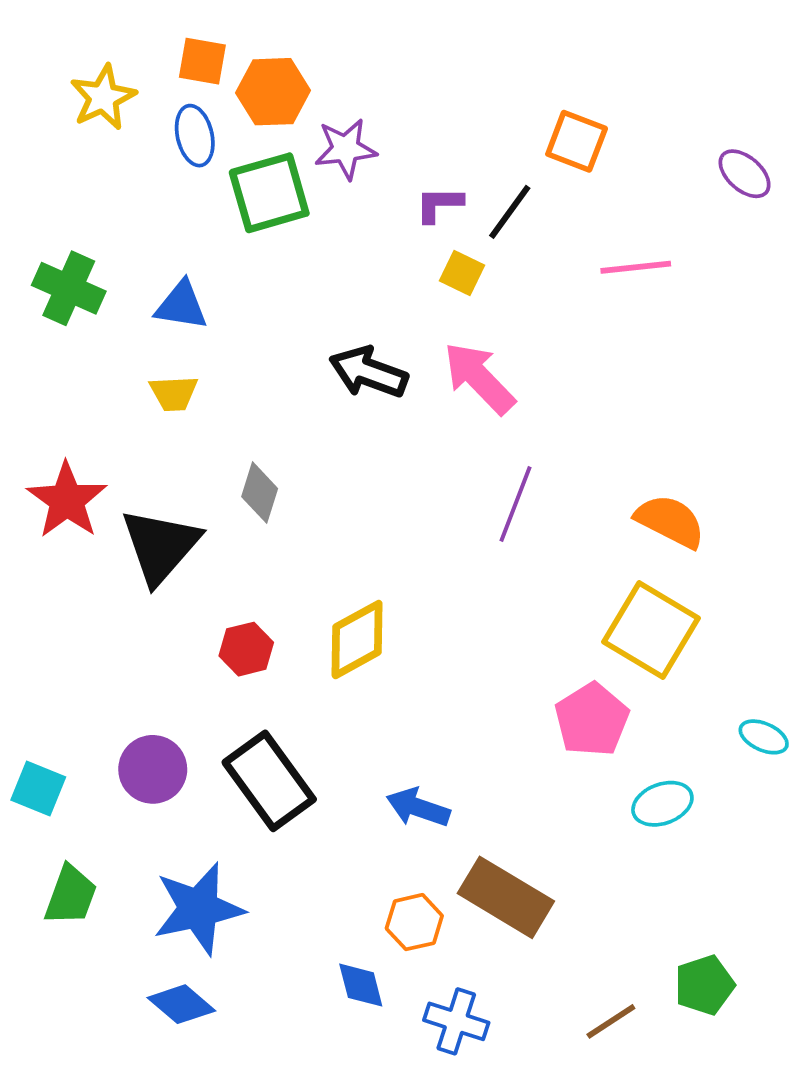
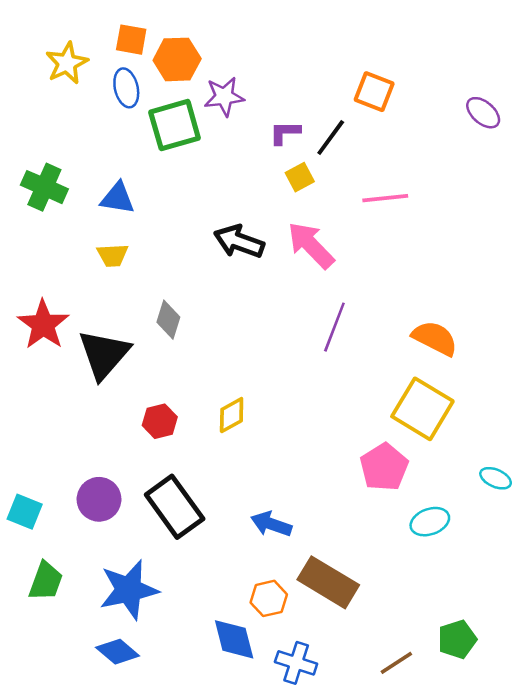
pink line: (636, 267) -> (385, 198), moved
yellow square: (462, 273) -> (300, 177), turned 36
yellow diamond: (357, 640) -> (232, 415), size x0.7
blue diamond: (361, 985) -> (234, 639), size x1.4

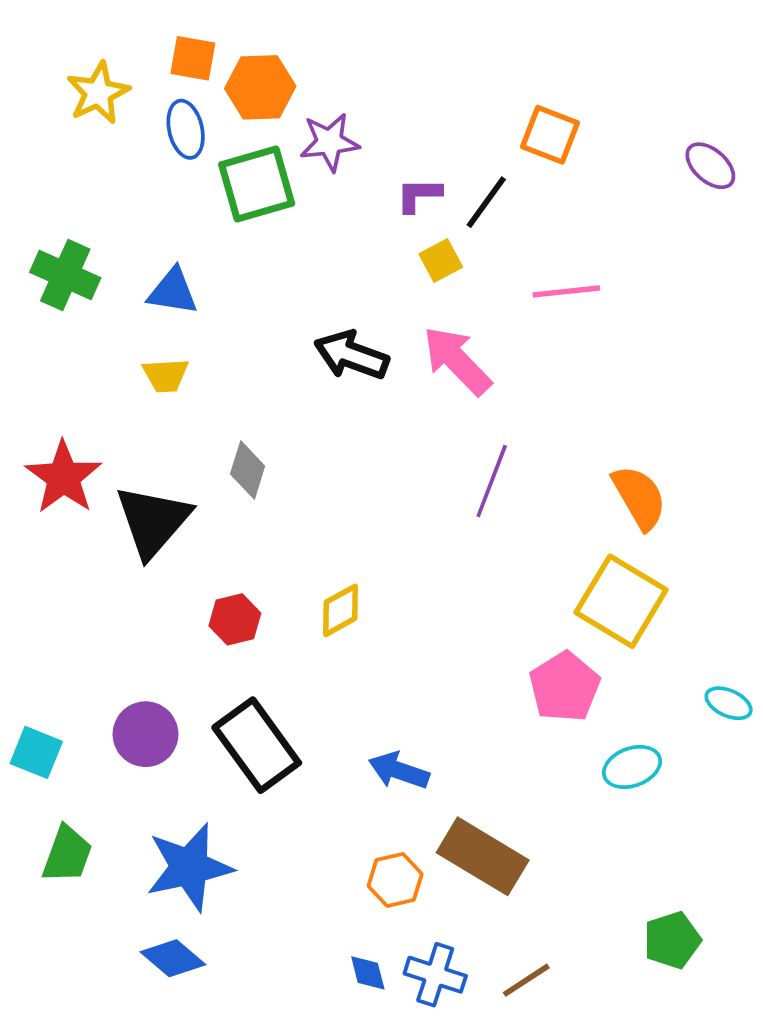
orange semicircle: (435, 338) -> (639, 497), turned 33
blue diamond: (234, 639) -> (368, 973), moved, size x0.6
brown line: (396, 663) -> (526, 980), moved

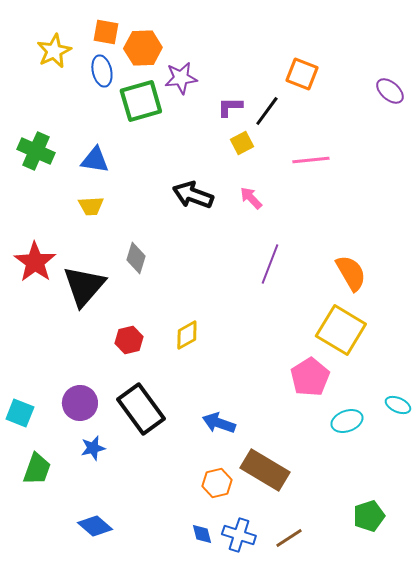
pink arrow: (457, 361) -> (251, 198), size x0.6
cyan ellipse: (729, 703) -> (398, 405), moved
blue star: (189, 867) -> (93, 448), moved, size x0.5

